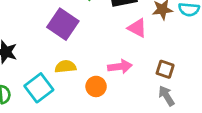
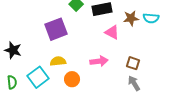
purple square: (63, 24) -> (56, 29), turned 35
orange circle: (96, 86) -> (72, 79), moved

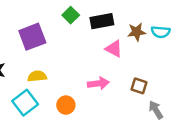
purple square: (56, 29) -> (32, 37), moved
yellow semicircle: (58, 61) -> (37, 76), moved
gray arrow: (134, 83) -> (156, 110), moved

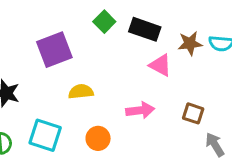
black rectangle: (102, 21) -> (145, 29), turned 30
yellow semicircle: (37, 76) -> (81, 92), moved
cyan square: (25, 103) -> (45, 135), turned -35

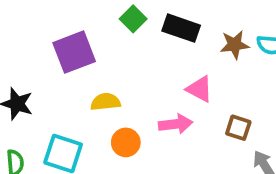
pink triangle: (160, 65) -> (200, 89), moved
orange circle: (98, 138) -> (126, 142), moved

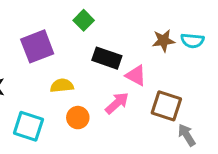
black rectangle: (181, 28) -> (107, 58), moved
pink arrow: (176, 124) -> (117, 103), turned -35
brown square: (238, 128) -> (166, 106), size x1.5

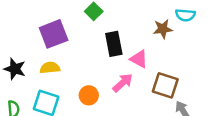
cyan semicircle: (192, 41) -> (185, 15), moved
black rectangle: (107, 58) -> (114, 44), turned 60
yellow semicircle: (62, 86) -> (50, 68), moved

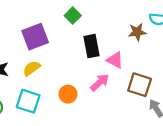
yellow semicircle: (50, 68) -> (32, 68), turned -30

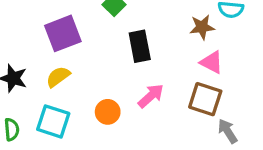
pink triangle: (115, 60) -> (212, 62), moved

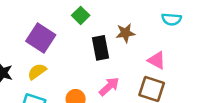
brown star: (202, 27) -> (125, 33), moved
purple square: (63, 33) -> (41, 38), turned -36

